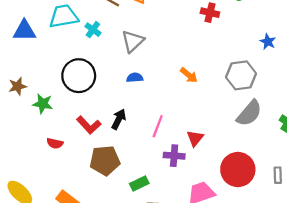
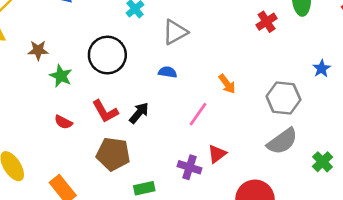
red cross: (210, 13) -> (267, 22), turned 30
pink line: (158, 126) -> (198, 114), moved

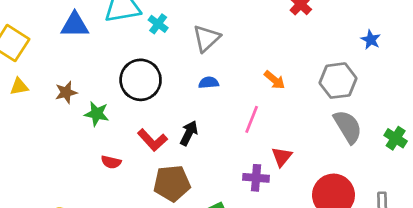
gray semicircle: (282, 141) -> (348, 127), turned -72

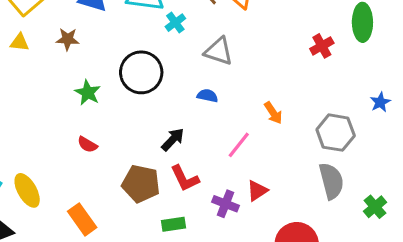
gray triangle: (206, 38) -> (219, 51), turned 44
brown star: (66, 92) -> (68, 39), moved
red L-shape: (152, 140) -> (185, 178), moved

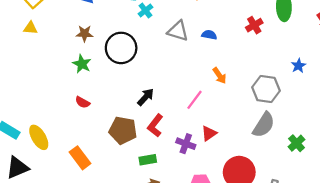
brown star: (68, 39) -> (85, 34), moved
blue semicircle: (208, 96) -> (209, 35), moved
red L-shape: (185, 178) -> (155, 126), turned 65
gray semicircle: (331, 181) -> (264, 125), turned 48

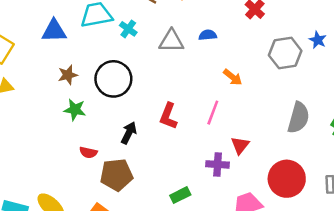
gray hexagon: (266, 89) -> (285, 53), moved
black arrow: (146, 97) -> (129, 133), moved
red L-shape: (155, 126) -> (168, 116), moved
brown pentagon: (123, 130) -> (116, 175), moved

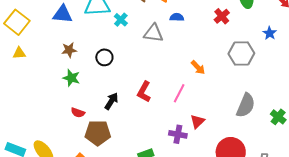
blue semicircle: (208, 35) -> (177, 17), moved
blue star: (318, 40) -> (270, 33), moved
black circle: (113, 79) -> (104, 57), size x0.6

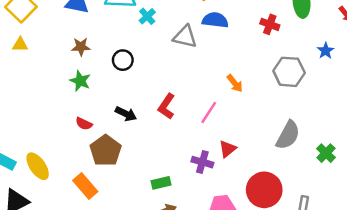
red cross: (222, 16) -> (270, 24), turned -35
blue semicircle: (177, 17) -> (215, 20), size x1.5
black arrow: (111, 101) -> (126, 114), turned 78
brown pentagon: (98, 133) -> (106, 151), turned 30

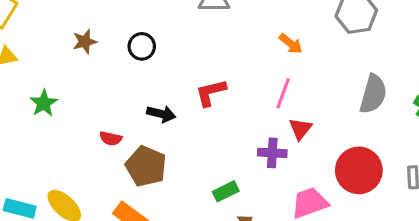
green star: (80, 81) -> (44, 103), moved, turned 30
red L-shape: (167, 106) -> (211, 93), turned 55
pink line: (209, 112) -> (283, 93), moved

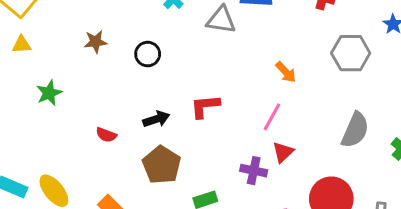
black arrow: (161, 114) -> (156, 119), turned -40
brown pentagon: (146, 166) -> (162, 165), moved

